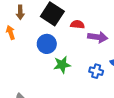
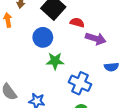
blue cross: (96, 71) -> (80, 83), moved, size x1.5

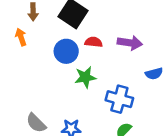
red semicircle: (77, 22) -> (94, 42), moved

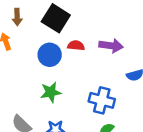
green star: (85, 77) -> (51, 92), moved

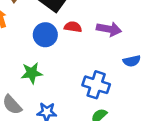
green star: (51, 92) -> (32, 73), moved

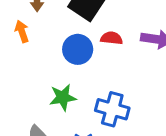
blue cross: (96, 85) -> (112, 109), moved

